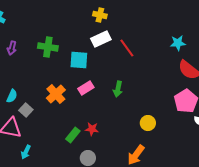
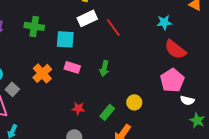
pink rectangle: (86, 88) -> (72, 67), turned 49
green rectangle: (73, 135) -> (107, 112), moved

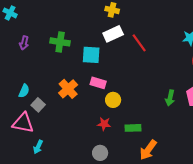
green arrow: (104, 68) -> (170, 98), moved
yellow circle: (134, 102) -> (113, 100), moved
green rectangle: (107, 112) -> (133, 128), turned 49

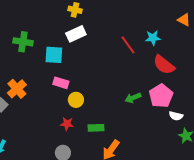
red line: (139, 43) -> (128, 45), moved
orange cross: (68, 89) -> (17, 89), moved
green arrow: (170, 98) -> (133, 98), turned 56

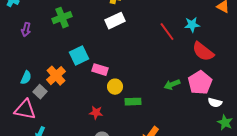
green cross: (23, 42) -> (62, 18), moved, turned -30
cyan square: (54, 55) -> (79, 56), moved, turned -30
red star: (67, 124) -> (96, 113), moved
green rectangle: (96, 128) -> (133, 102), moved

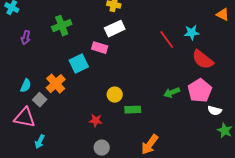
pink rectangle: (100, 70) -> (100, 48), moved

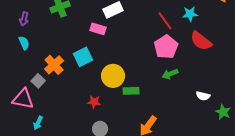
cyan square: (79, 64) -> (83, 57), moved
cyan semicircle: (26, 86) -> (24, 43), moved, turned -48
pink pentagon: (200, 91) -> (166, 47), moved
yellow circle: (115, 95) -> (113, 76), size x1.5
white semicircle: (215, 111) -> (203, 96), moved

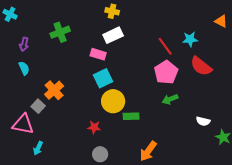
cyan square: (83, 57) -> (103, 78), moved

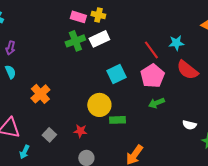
green cross: (60, 32) -> (75, 41), moved
pink rectangle: (98, 54) -> (78, 17), moved
cyan square: (103, 78) -> (116, 74), moved
gray square: (38, 106) -> (49, 135), moved

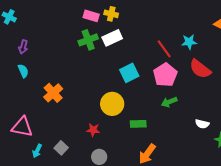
green rectangle: (117, 120) -> (138, 124), moved
gray square: (49, 135) -> (61, 148), moved

